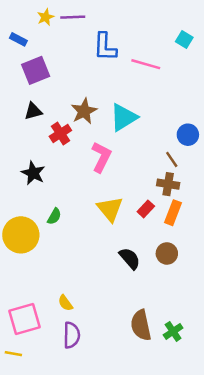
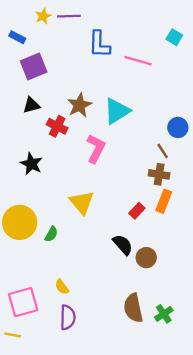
red cross: (60, 133) -> (57, 126), turned -30
yellow triangle: (110, 209) -> (82, 202), moved
red rectangle: (146, 209) -> (137, 211), moved
green semicircle: (54, 216) -> (51, 234), moved
brown circle: (167, 253) -> (146, 258), moved

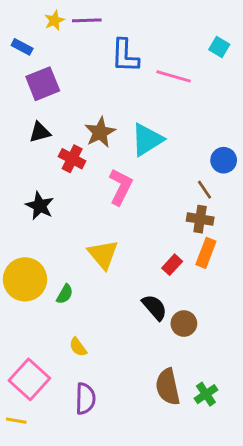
yellow semicircle: (62, 287) -> (78, 347), moved
pink square: (23, 302) -> (29, 379), turned -32

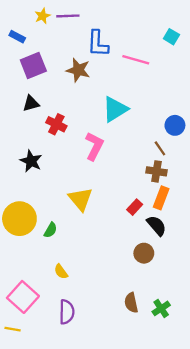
brown star: (100, 132) -> (78, 70), moved, turned -30
black semicircle: (154, 307) -> (157, 226), moved
brown semicircle: (168, 387) -> (131, 303), size x0.7

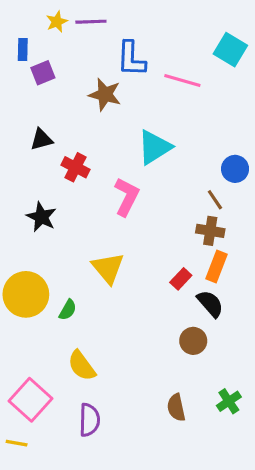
blue rectangle: (17, 37) -> (23, 50), turned 63
cyan square: (171, 37) -> (230, 50), size x1.5
purple square: (33, 65) -> (43, 73), moved, size x0.7
yellow semicircle: (61, 272) -> (82, 366), size x1.5
green cross: (161, 308) -> (229, 401), moved

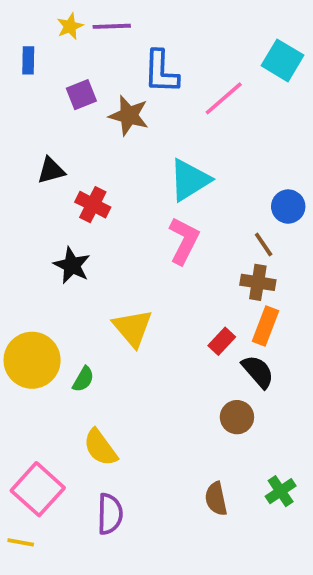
purple square: (43, 73) -> (81, 95), moved
pink line: (182, 81) -> (224, 98), turned -57
pink L-shape: (127, 197) -> (184, 241), moved
black star: (41, 217) -> (72, 265), moved

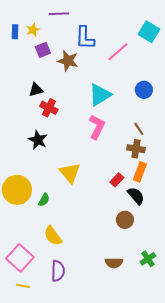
yellow star: (70, 26) -> (33, 30), moved
black triangle: (51, 170) -> (36, 90), moved
blue circle: (288, 207) -> (144, 90), moved
brown semicircle: (216, 499) -> (114, 263), turned -78
yellow line: (21, 542) -> (23, 286), moved

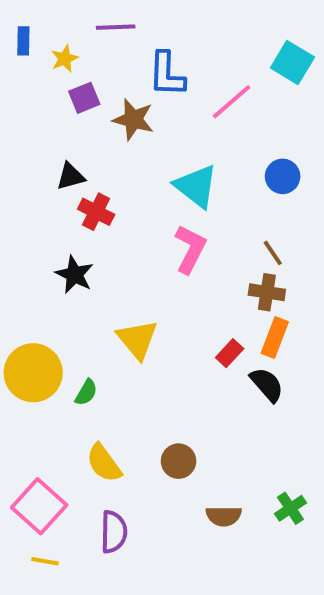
blue rectangle: (15, 32) -> (23, 41), moved
cyan triangle: (100, 95) -> (196, 186), turned -50
brown circle: (125, 220) -> (179, 461), moved

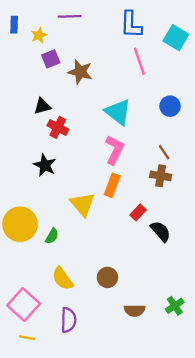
blue L-shape: (167, 74) -> (131, 25), moved
pink line: (232, 102) -> (139, 61), turned -68
orange rectangle: (275, 337) -> (112, 185), moved

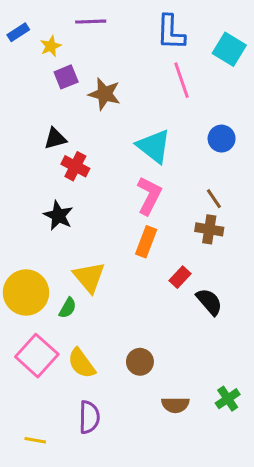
blue rectangle: (14, 25) -> (18, 32), turned 56
yellow triangle: (83, 204) -> (89, 277), moved
pink square: (24, 305) -> (37, 356), moved

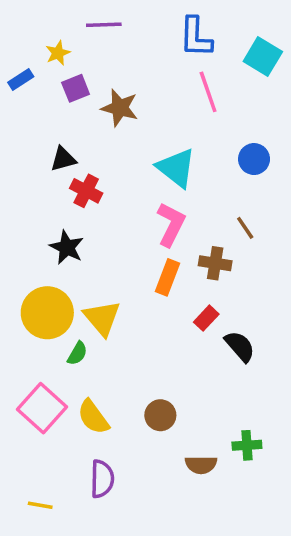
blue rectangle: (18, 32) -> (21, 80), moved
brown cross: (209, 229) -> (215, 263), moved
yellow circle: (26, 292) -> (47, 313), moved
green cross: (228, 399) -> (247, 445), moved, turned 30

